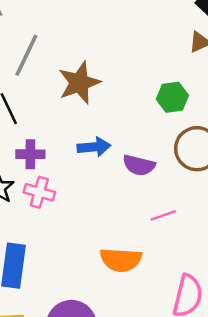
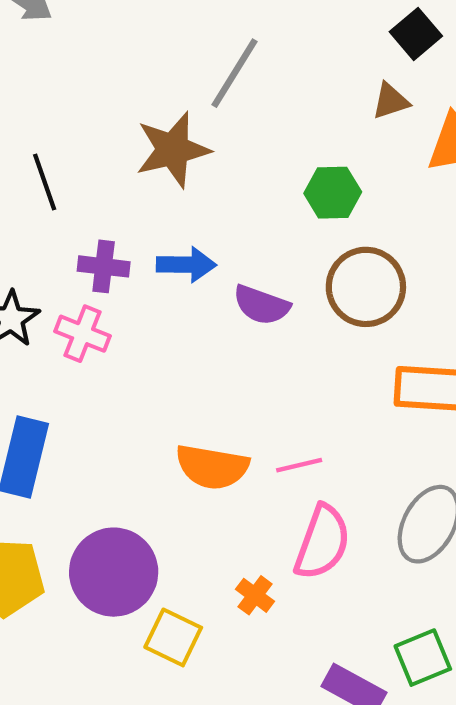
gray line: (26, 55) -> (234, 73), moved
purple cross: (30, 154) -> (104, 266), moved
pink line: (163, 215) -> (299, 465), moved

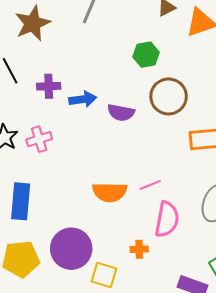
brown star: (173, 150) -> (33, 23), moved
purple cross: (104, 266) -> (49, 86), moved
pink cross: (83, 334) -> (39, 139), turned -30
orange cross: (255, 595) -> (139, 249), turned -30

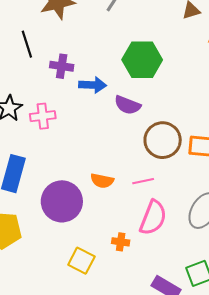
green hexagon: (146, 55) -> (142, 60), moved, size x1.5
brown circle: (169, 96) -> (163, 140), moved
orange semicircle: (110, 192) -> (102, 181), size x0.7
purple circle: (71, 249) -> (62, 201), moved

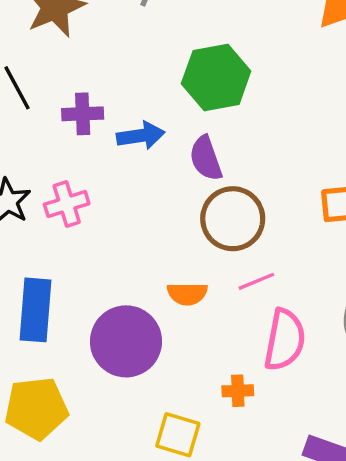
purple semicircle: (128, 105) -> (206, 158), turned 60
brown circle: (163, 140) -> (233, 219), moved

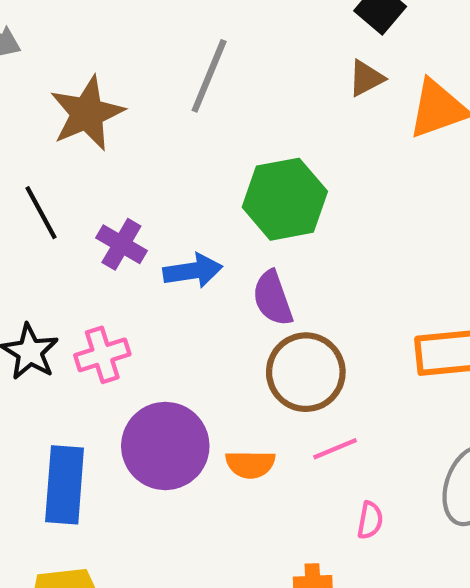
purple cross: (83, 114) -> (121, 244), turned 33
pink semicircle: (285, 340) -> (370, 520), size x0.5
purple circle: (126, 341) -> (165, 446), moved

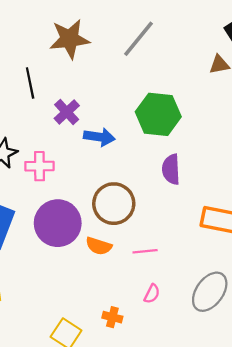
purple semicircle: (273, 298) -> (171, 169), moved
brown circle: (306, 372) -> (114, 204), moved

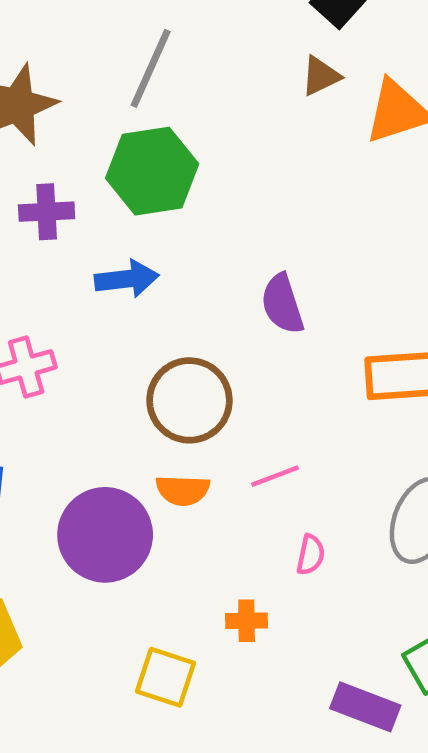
purple cross: (67, 112) -> (47, 212), moved, turned -35
green hexagon: (158, 114) -> (152, 171), moved
purple circle: (58, 223) -> (105, 535), moved

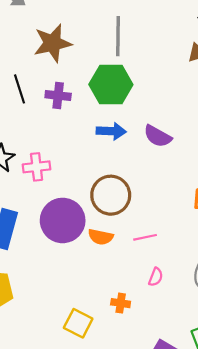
gray line: (151, 68) -> (118, 36), turned -33
blue arrow: (127, 279) -> (111, 131), moved
purple semicircle: (282, 304) -> (158, 136), moved, turned -52
purple circle: (105, 535) -> (63, 220), moved

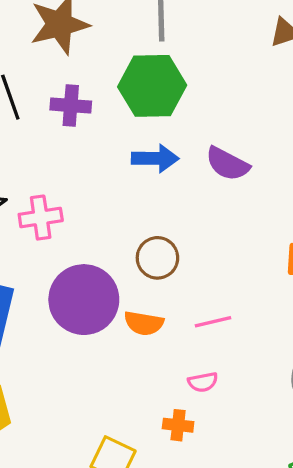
brown circle: (111, 195) -> (157, 258), size x0.7
pink semicircle: (156, 277) -> (203, 382), moved, turned 60

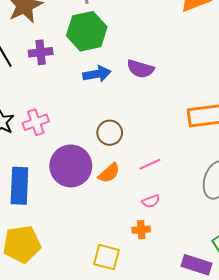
orange semicircle: (144, 323) -> (109, 173), turned -40

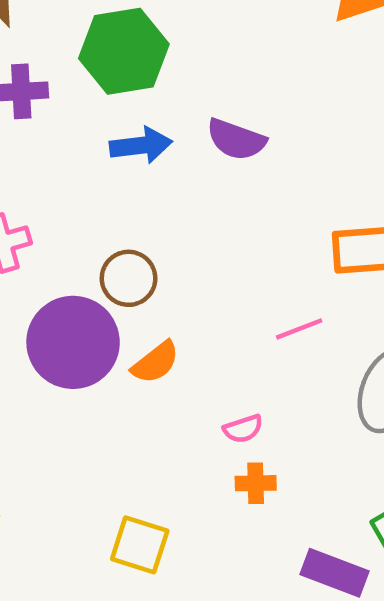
brown circle: (110, 133) -> (129, 278), moved
pink line: (150, 164) -> (299, 329), moved
orange cross: (141, 230) -> (256, 483), moved

